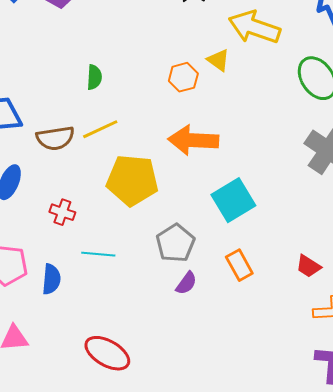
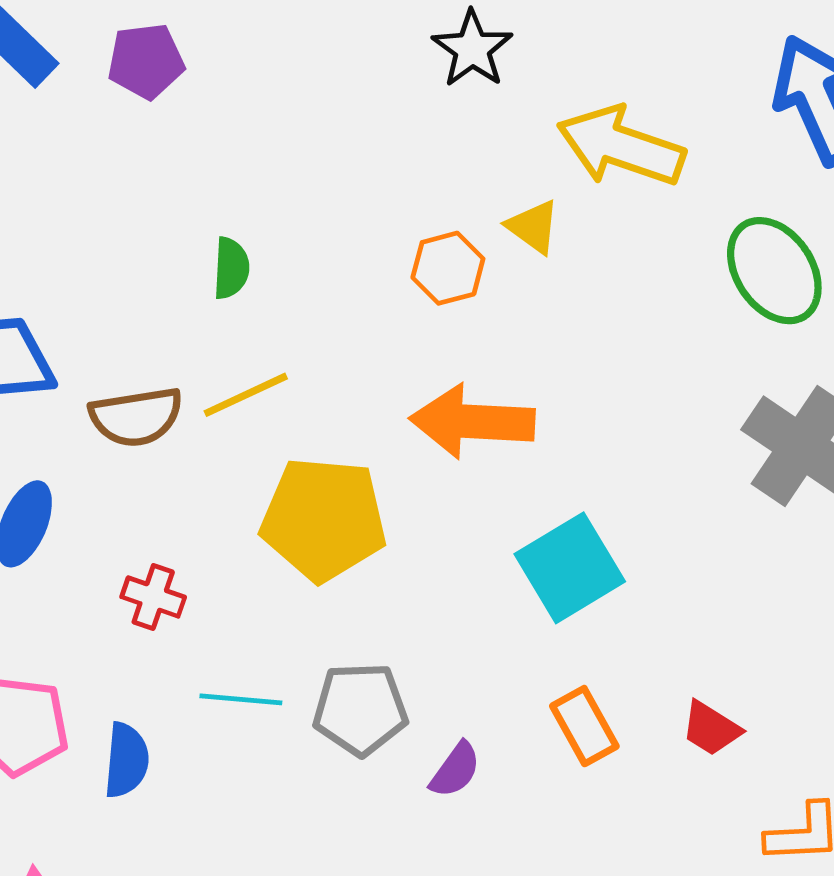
gray pentagon: (175, 243) -> (360, 709), moved, turned 30
red trapezoid: (308, 266) -> (711, 729), moved

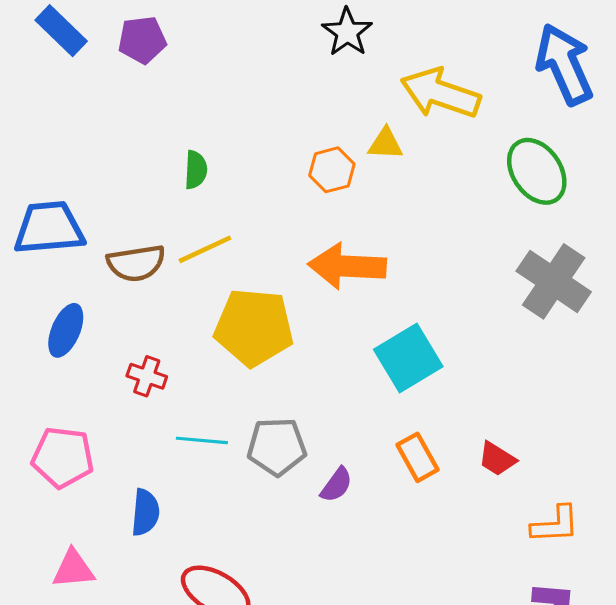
yellow triangle: (533, 227) -> (385, 144), turned -33
blue semicircle: (126, 760) -> (145, 512), moved

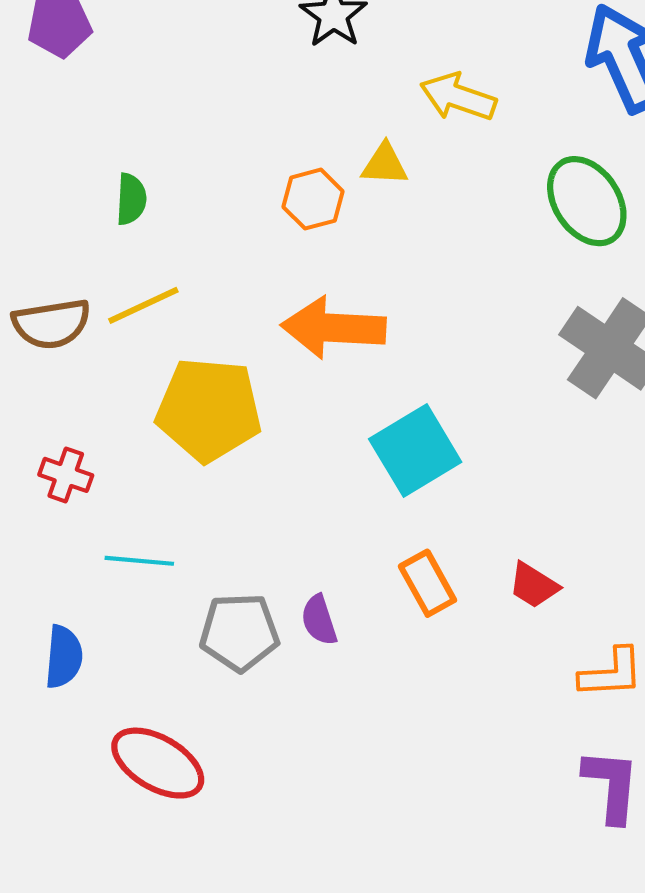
yellow arrow: (440, 93) -> (458, 97), size x0.7
gray pentagon: (277, 447) -> (239, 632), moved
purple semicircle: (336, 485) -> (319, 620), turned 126

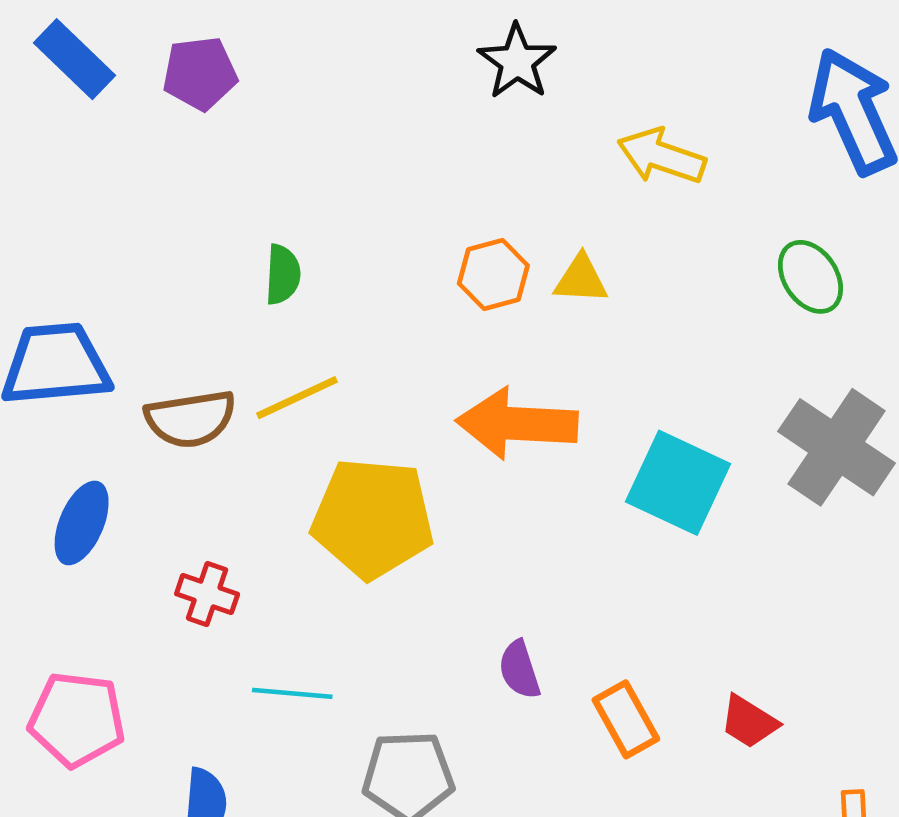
yellow triangle: (385, 164) -> (581, 279), moved
green ellipse: (587, 201) -> (810, 277), size x0.7
cyan square: (415, 450) -> (678, 483), moved, turned -34
purple semicircle: (319, 620) -> (519, 670), moved

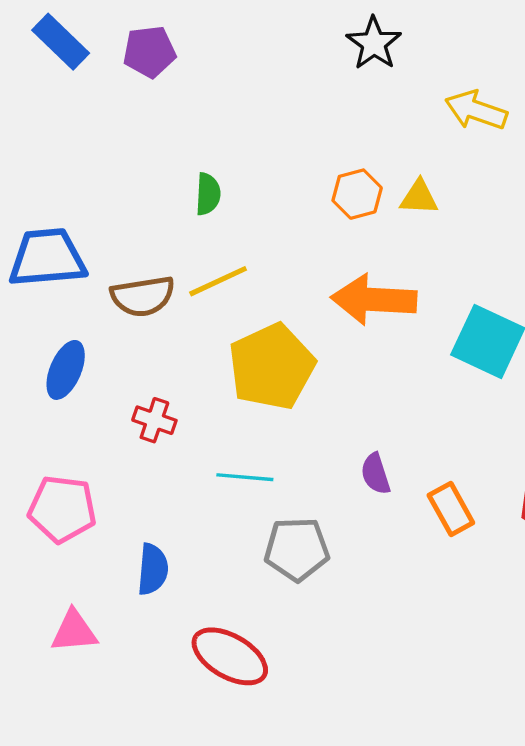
yellow pentagon: (373, 518) -> (272, 367), turned -30
cyan line: (292, 693) -> (245, 477), moved

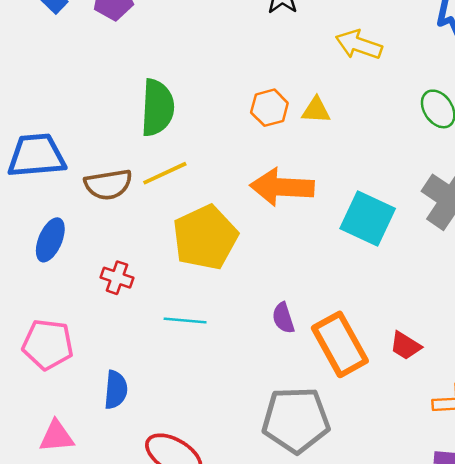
green semicircle: (208, 194) -> (157, 108), size x1.8
orange rectangle: (451, 509) -> (340, 344), size x1.6
gray pentagon: (297, 549) -> (296, 420), moved, size x1.4

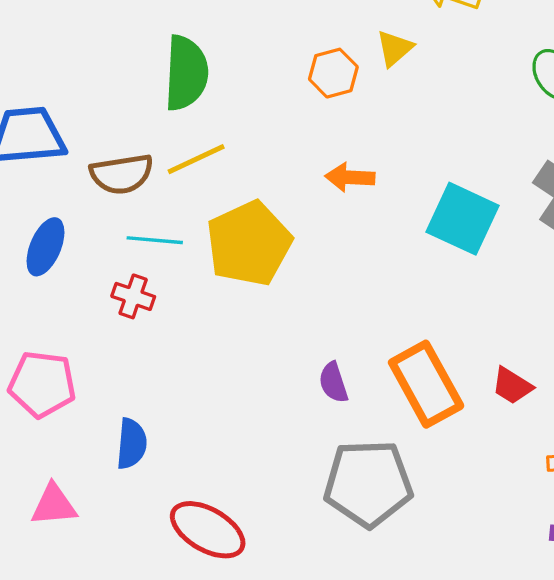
yellow triangle: (316, 110) -> (395, 48), moved, turned -44
orange arrow: (282, 187) -> (350, 177), size x0.6
purple semicircle: (283, 318) -> (333, 382), moved
cyan line: (185, 320) -> (155, 240), moved

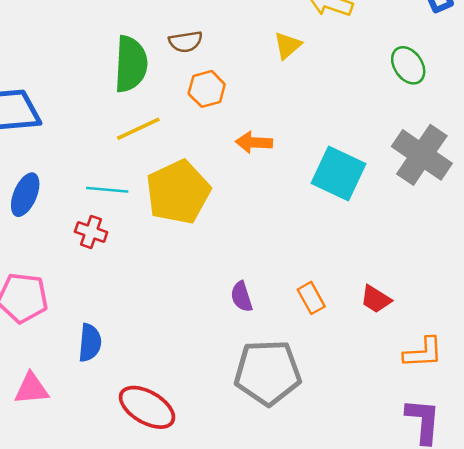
orange hexagon: (333, 73) -> (207, 89), moved
brown semicircle: (122, 174) -> (186, 42), moved, size x0.7
orange rectangle: (426, 384) -> (311, 298), size x0.5

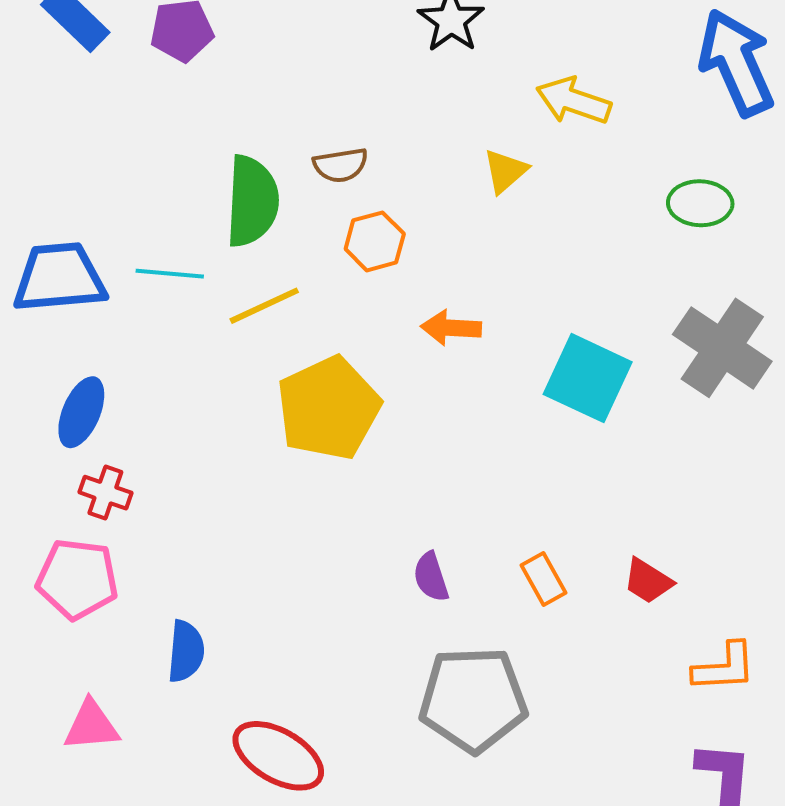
green ellipse: (408, 65) -> (700, 203), turned -54
cyan line: (107, 190) -> (170, 274), moved
red cross: (91, 232) -> (105, 493), moved

